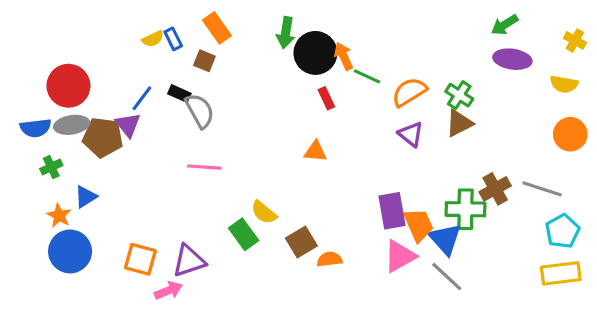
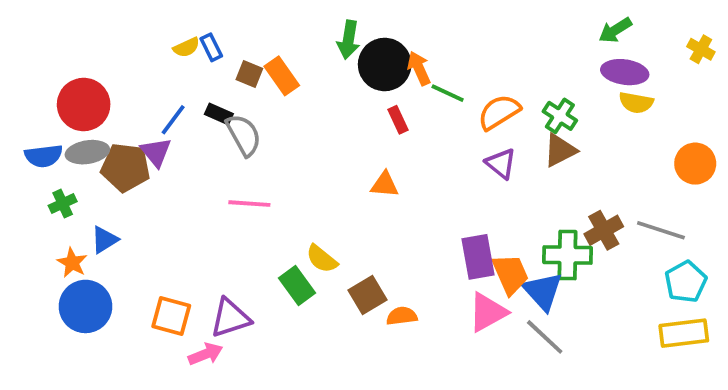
orange rectangle: (217, 28) -> (282, 76), moved
yellow semicircle: (564, 84) -> (636, 103), moved

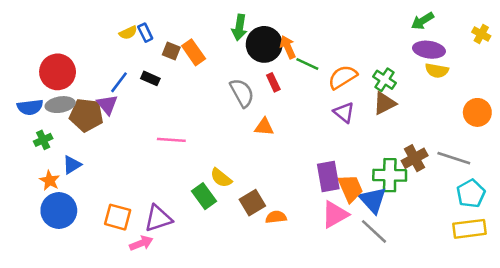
gray semicircle: (244, 135) -> (242, 93), moved

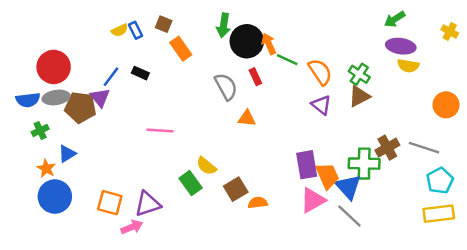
brown square: (171, 51) -> (164, 24), moved
orange semicircle: (343, 77) -> (320, 72), turned 88

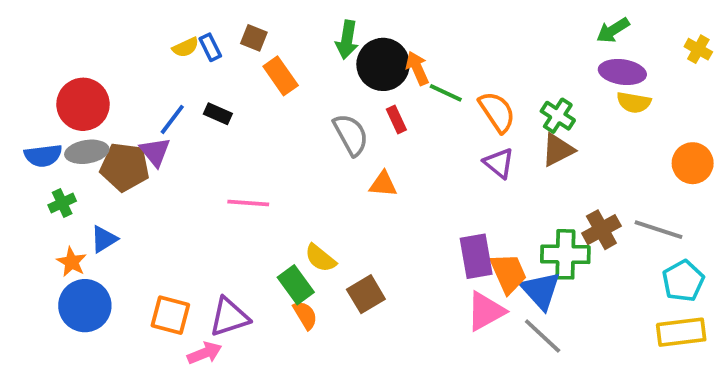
orange semicircle: (258, 203) -> (305, 315), moved, turned 66

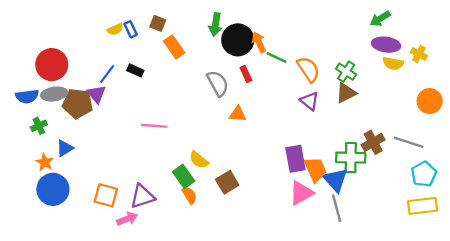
yellow cross: (698, 49) -> (419, 54), moved
gray line: (543, 336) -> (337, 208), turned 32

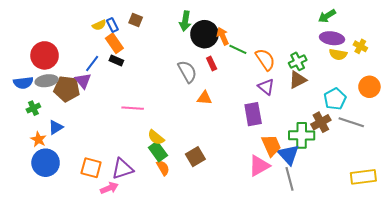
orange rectangle: (174, 47) -> (114, 43), moved
green cross: (346, 72) -> (298, 61), turned 30
purple rectangle: (295, 159) -> (253, 114), moved
yellow semicircle: (199, 160) -> (156, 137), moved
cyan pentagon: (424, 174) -> (335, 99), moved

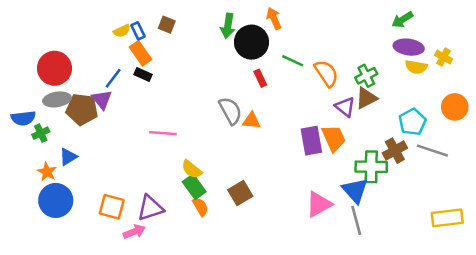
orange arrow: (223, 36) -> (274, 18), moved
gray semicircle: (187, 72) -> (230, 111), moved
blue semicircle: (23, 83) -> (23, 118), moved
purple triangle: (266, 87) -> (345, 107), moved
orange trapezoid: (271, 146) -> (334, 138), moved

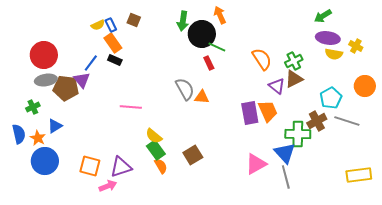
green line: (293, 61) -> (217, 47), moved
blue semicircle: (23, 118) -> (19, 134), moved, turned -96

